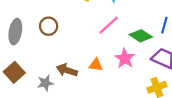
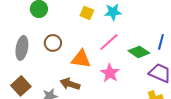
pink star: (125, 58) -> (110, 73), moved
orange triangle: (96, 65) -> (81, 59), moved, size x1.5

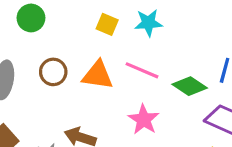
pink line: (109, 42) -> (142, 70), turned 65
orange triangle: (81, 59) -> (98, 75), moved

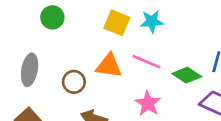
yellow square: (107, 24) -> (117, 23), size x1.4
brown circle: (53, 72) -> (74, 82), moved

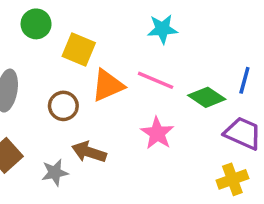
yellow square: (117, 23) -> (79, 50), moved
orange triangle: (109, 66) -> (108, 85), turned -32

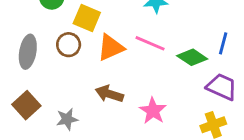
brown circle: (63, 106) -> (69, 45), moved
pink star: (157, 133) -> (153, 111), moved
brown arrow: (89, 152) -> (109, 94), moved

